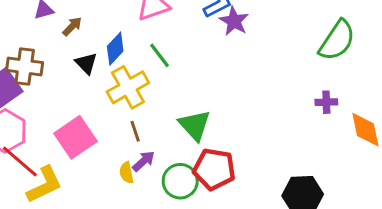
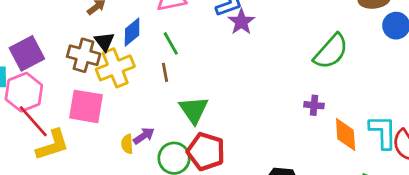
brown cross: (25, 66) -> (84, 55), moved
yellow cross: (128, 87) -> (115, 68), moved
brown line: (135, 131) -> (165, 72), moved
pink square: (76, 137) -> (86, 106), turned 36

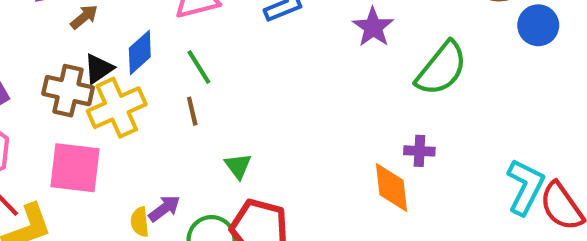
purple star: (241, 22) -> (373, 27), moved
black triangle: (104, 42) -> (99, 69), turned 35
green triangle: (194, 110) -> (238, 166), size x0.6
cyan L-shape: (383, 132) -> (525, 187), turned 30
orange diamond: (346, 134) -> (392, 188), moved

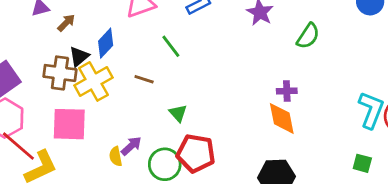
green line: (199, 67) -> (171, 46), moved
green semicircle: (442, 69) -> (308, 36), size x0.7
brown line: (192, 111) -> (144, 79), turned -54
purple cross: (419, 151) -> (287, 91), moved

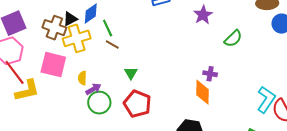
green line: (171, 46) -> (108, 28), moved
yellow semicircle: (116, 156) -> (82, 78), moved
green circle: (165, 164) -> (99, 103), moved

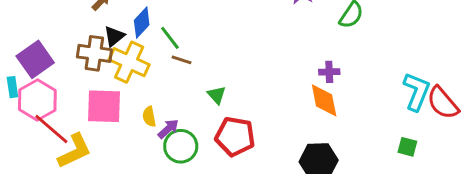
yellow cross: (77, 38) -> (129, 62), turned -36

